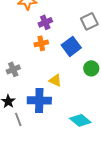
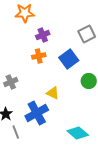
blue cross: (39, 100) -> (37, 113), turned -30

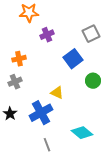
orange cross: (39, 56) -> (19, 59), moved
gray line: (16, 132) -> (47, 145), moved

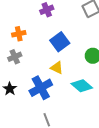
blue square: (73, 59) -> (60, 42), moved
cyan diamond: (82, 133) -> (82, 86), moved

